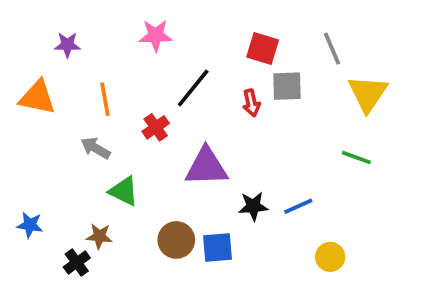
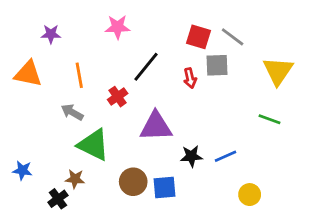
gray line: (332, 49) -> (233, 37), moved, turned -30
green triangle: (124, 191) -> (93, 145), size x1.4

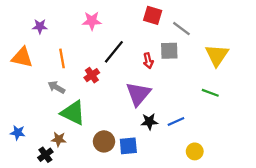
red square: (199, 37) -> (153, 15), moved
purple triangle: (156, 126) -> (138, 94), moved, turned -48

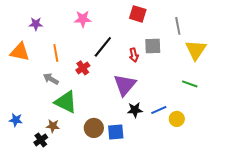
gray line: (181, 29) -> (178, 26), moved, turned 42
yellow circle: (195, 151) -> (177, 119), moved

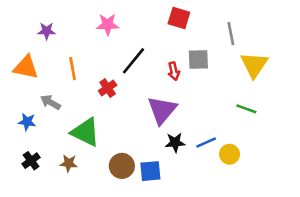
gray arrow: (51, 79) -> (50, 102), moved
blue star: (16, 120) -> (27, 122), moved
black cross: (41, 140) -> (31, 161), moved

